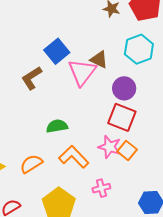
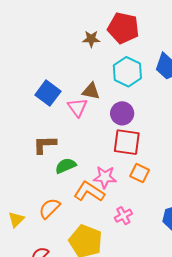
pink triangle: (82, 72) -> (77, 107), size x0.7
brown L-shape: (32, 78) -> (45, 145), moved, turned 45
pink star: (110, 147) -> (105, 177), moved

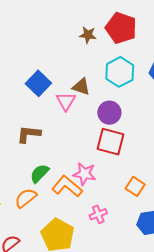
green semicircle: (66, 166) -> (39, 173), moved, turned -30
orange square: (140, 173) -> (135, 186), moved

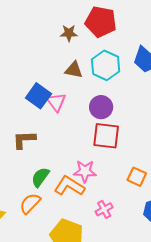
blue square: (38, 83) -> (38, 96), moved
brown triangle: (81, 87) -> (74, 70), moved

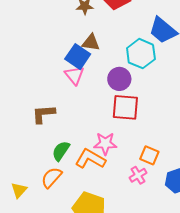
cyan hexagon: (106, 65) -> (141, 54), moved
blue square: (38, 96) -> (78, 57), moved
orange square: (137, 177) -> (149, 155), moved
pink cross: (104, 209) -> (138, 175), moved

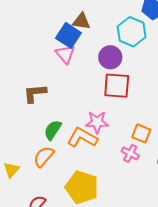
pink cross: (138, 175) -> (130, 153), turned -30

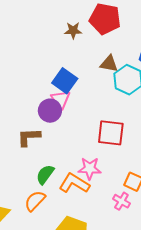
brown triangle: (81, 21) -> (109, 64), moved
purple circle: (110, 57) -> (50, 111), moved

